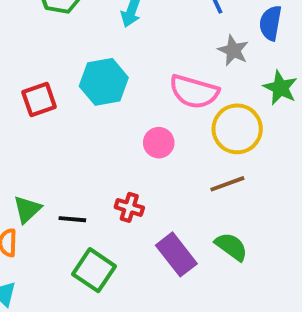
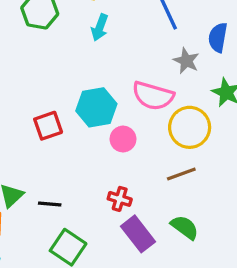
cyan hexagon: (104, 82) -> (96, 107), moved
red square: (39, 100) -> (48, 126), moved
red cross: (129, 207) -> (120, 199), moved

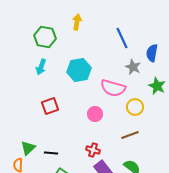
cyan arrow: (100, 27) -> (41, 67), moved
cyan hexagon: (96, 107) -> (79, 70), moved
yellow circle: (190, 127) -> (135, 107), size x0.7

